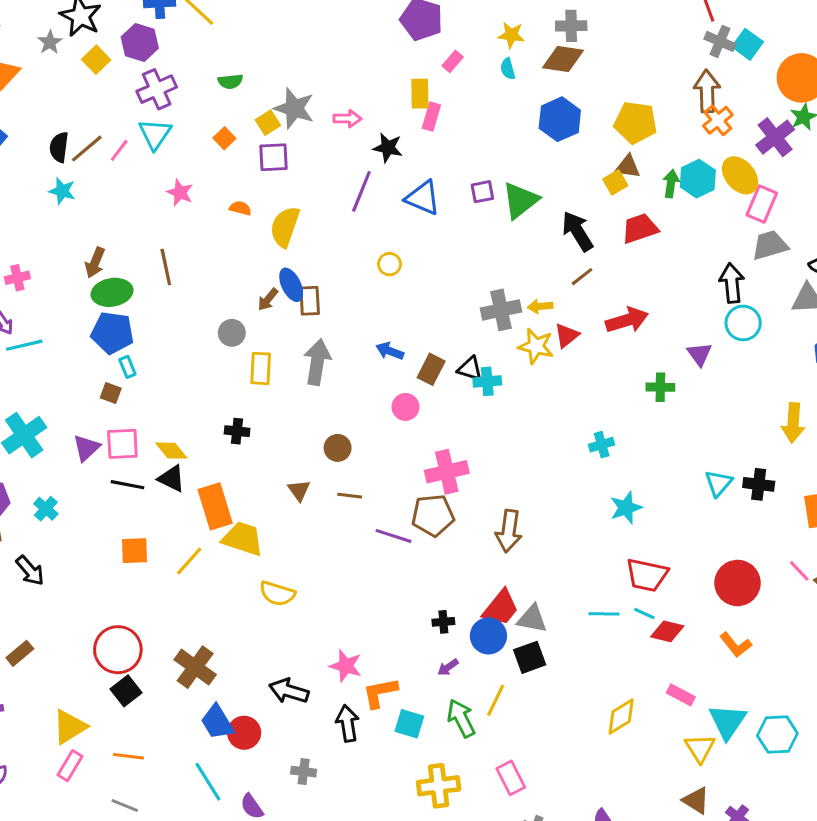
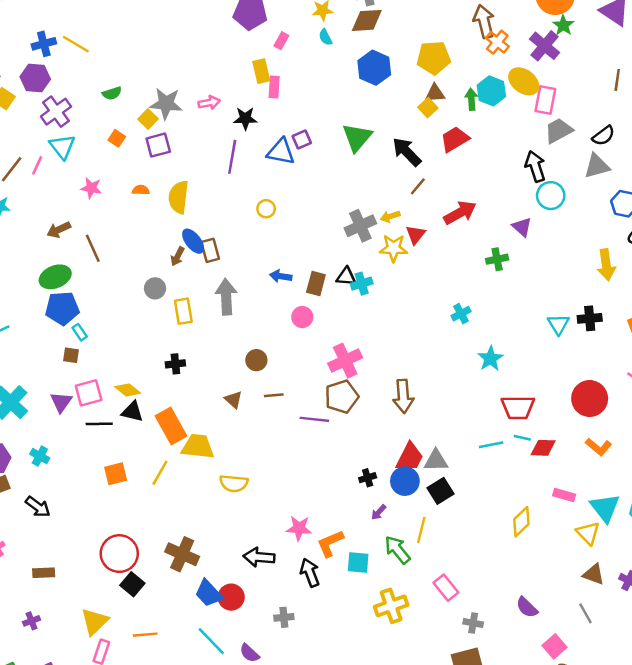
purple square: (482, 192) -> (302, 140), moved
brown arrow: (95, 263) -> (59, 230), moved, turned 55
brown rectangle: (20, 653) -> (44, 573), turned 50

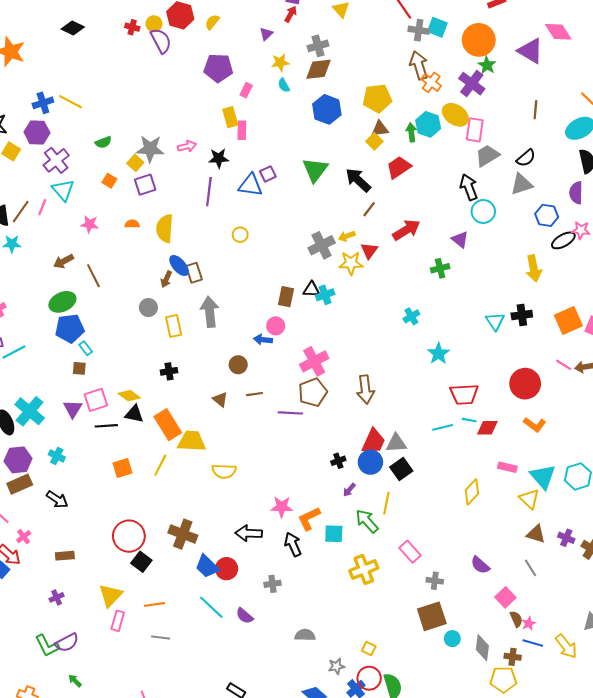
blue arrow: (281, 276) -> (263, 340), moved

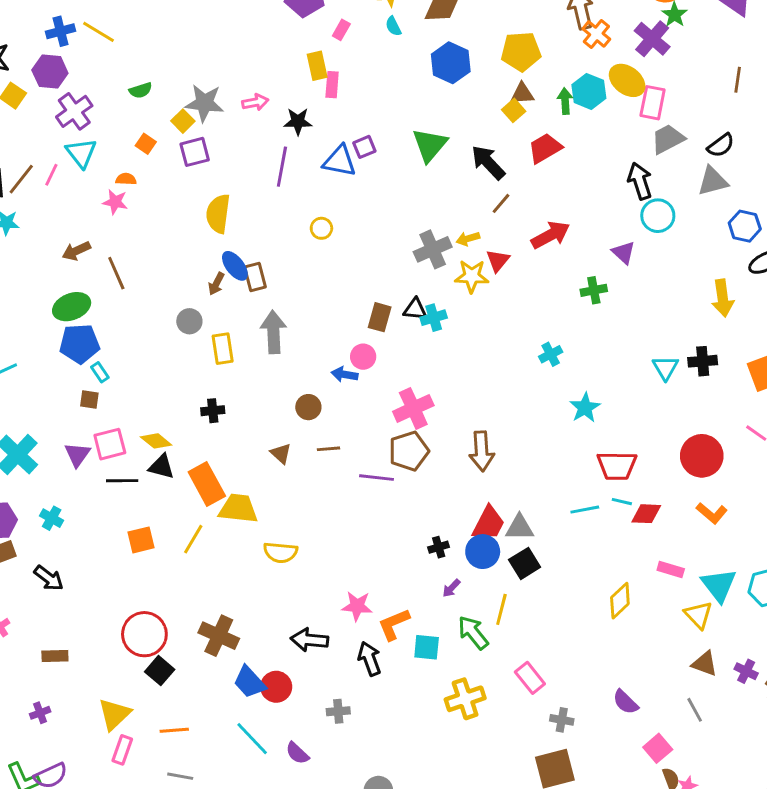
orange semicircle: (132, 224) -> (126, 179), moved

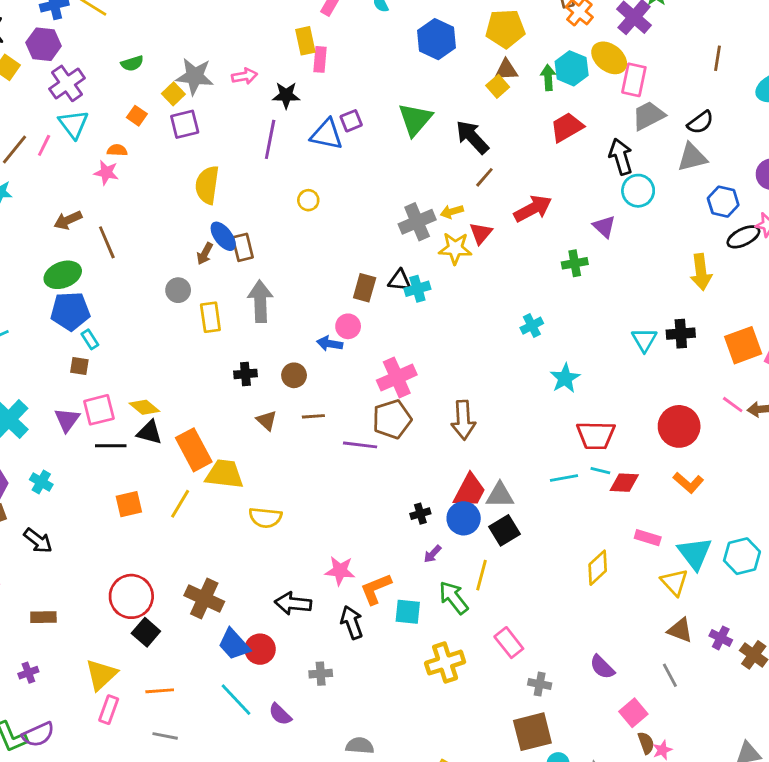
red trapezoid: (545, 148) -> (567, 127), moved
black cross: (213, 411) -> (245, 374), moved

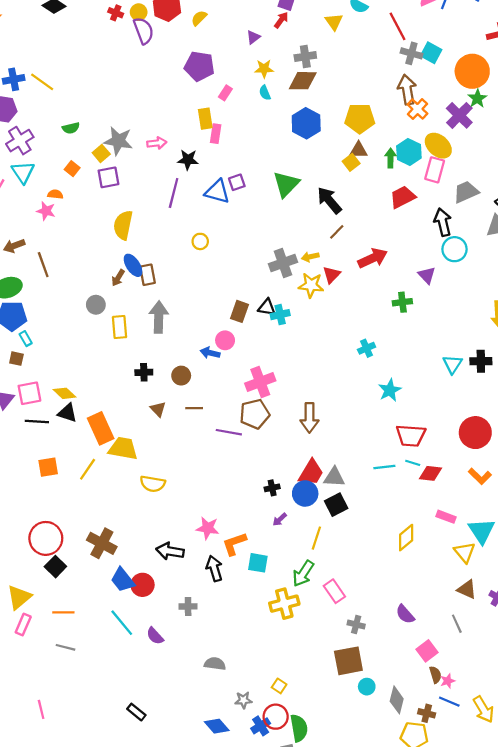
pink rectangle: (634, 80) -> (435, 170), moved
green arrow: (454, 598) -> (303, 573), moved, turned -112

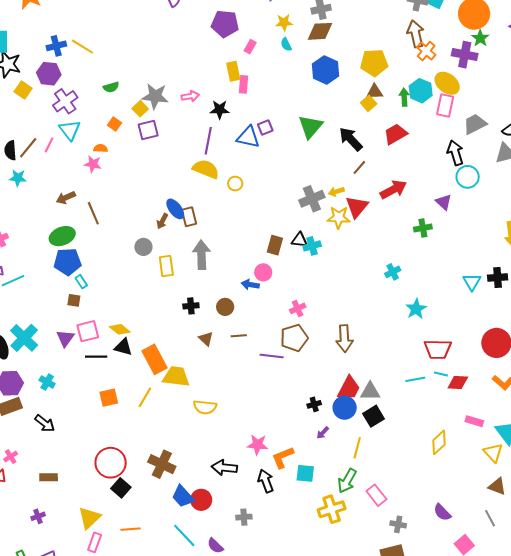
purple cross: (459, 115) -> (465, 55), turned -30
red trapezoid: (403, 197) -> (395, 134), moved
yellow semicircle: (123, 225) -> (206, 169), moved, turned 104
red triangle: (332, 275) -> (357, 207), size x1.4
pink cross: (260, 382) -> (298, 308), size x0.6

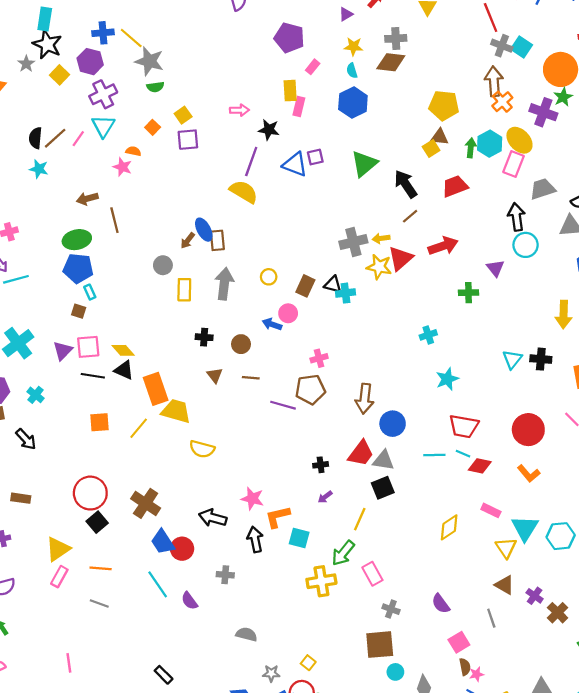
blue hexagon: (325, 70) -> (353, 103), moved
gray star: (155, 96) -> (149, 61), moved
yellow circle: (235, 184) -> (269, 277), moved
blue circle: (345, 408) -> (393, 424), moved

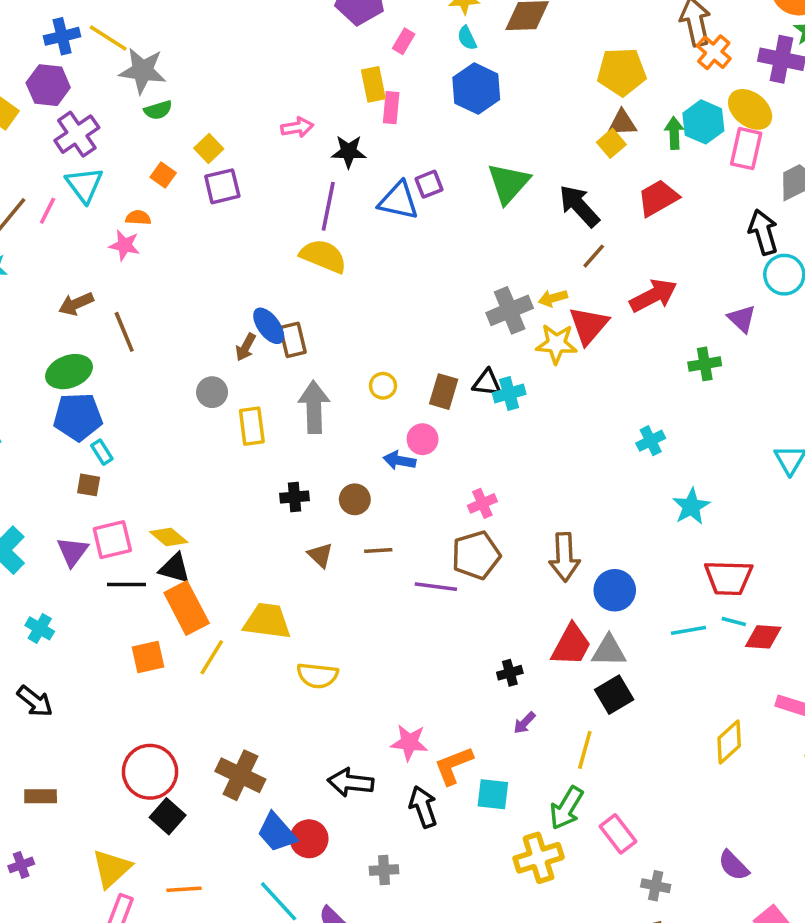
orange rectangle: (156, 389) -> (187, 608), moved

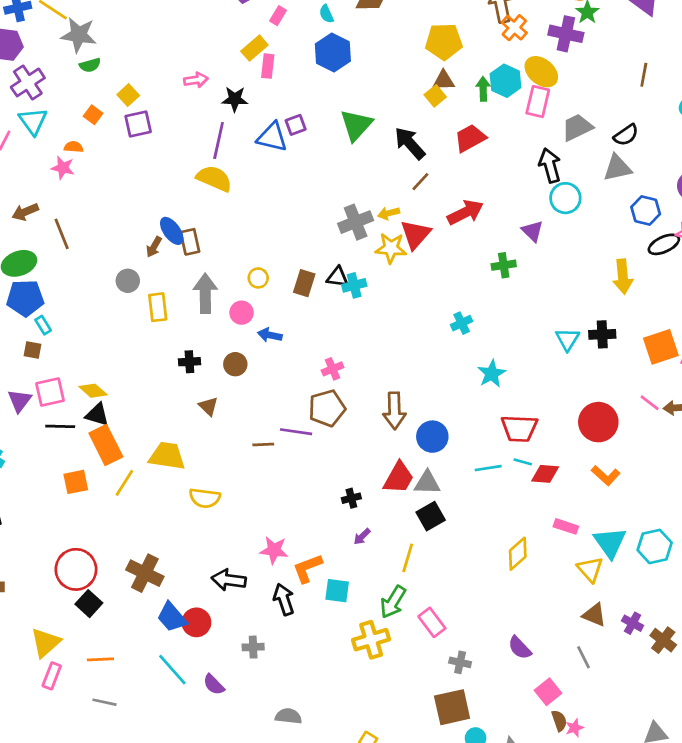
yellow rectangle: (373, 84) -> (254, 48), turned 60
pink circle: (423, 439) -> (242, 313), moved
brown line: (378, 551) -> (263, 445), moved

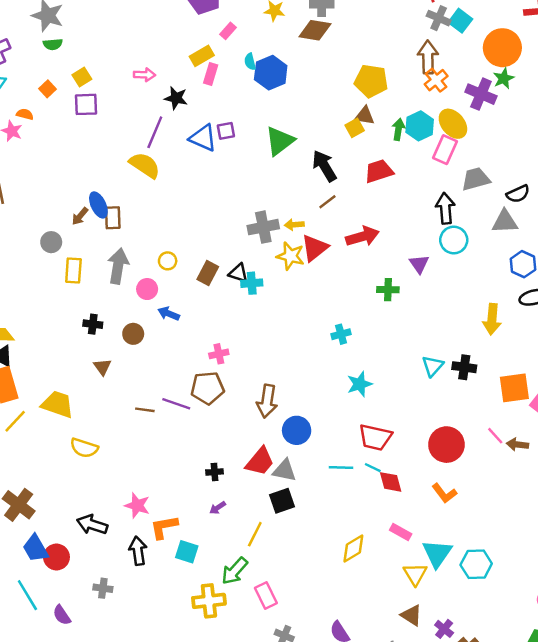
cyan semicircle: (326, 14) -> (250, 62), moved
red diamond: (545, 474) -> (391, 482), turned 60

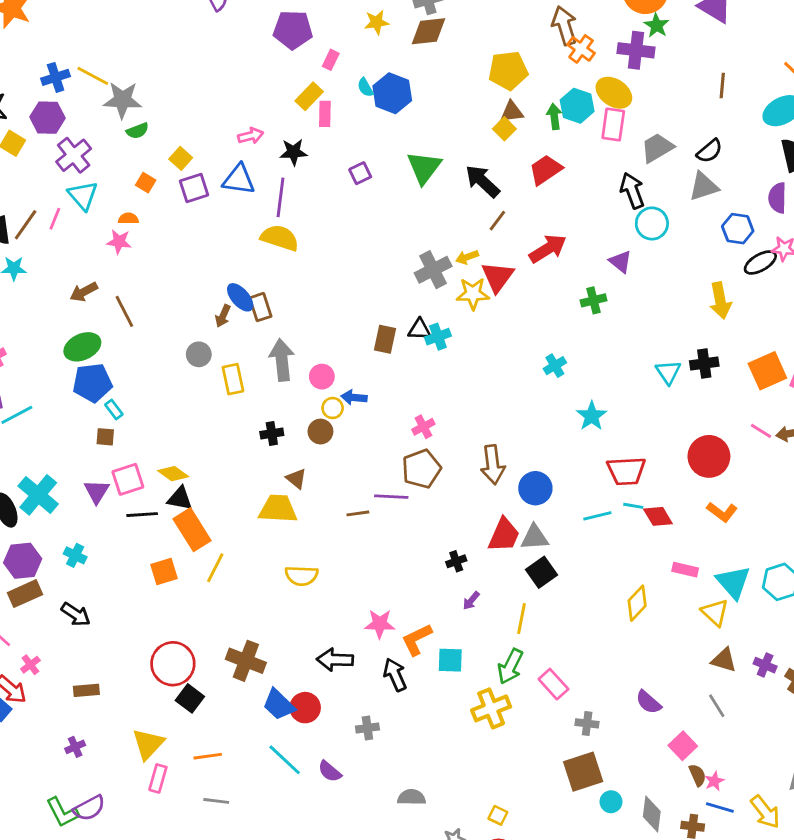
blue triangle: (203, 138) -> (239, 179), moved
yellow circle: (168, 261) -> (333, 408), moved
yellow trapezoid: (58, 404) -> (278, 509), moved

